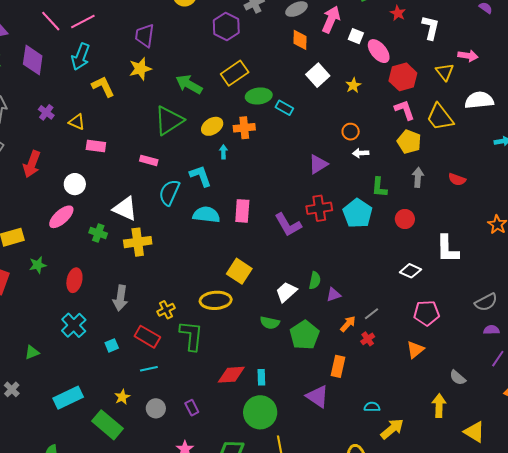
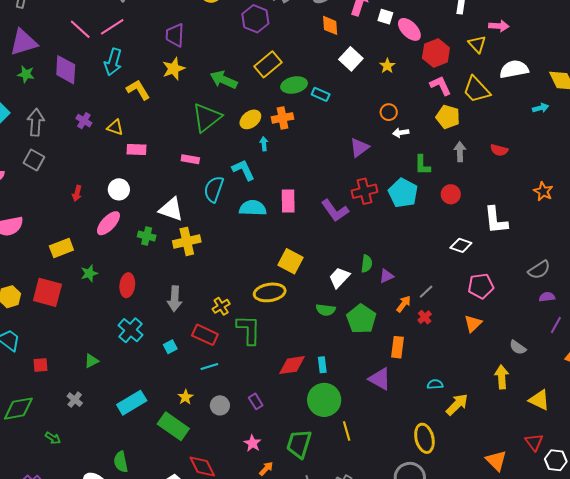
red arrow: (32, 164) -> (77, 193), moved, size x0.6

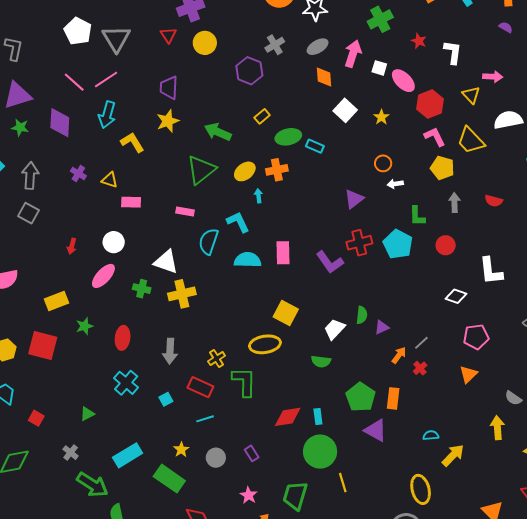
yellow rectangle: (268, 64) -> (262, 116), size x0.6
green pentagon: (361, 319) -> (361, 397), moved
red square: (41, 365) -> (36, 418), turned 35
green arrow: (53, 438) -> (92, 485), moved, size x2.0

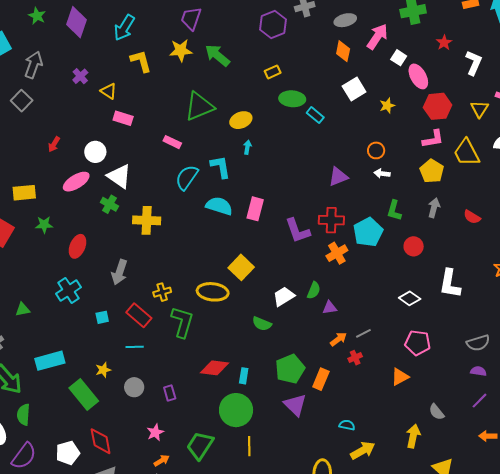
green arrow: (218, 132) -> (217, 55), moved
pink L-shape: (435, 137) -> (433, 139), turned 90
orange cross: (277, 170) -> (337, 253), moved, turned -35
white triangle: (166, 262) -> (119, 176), moved

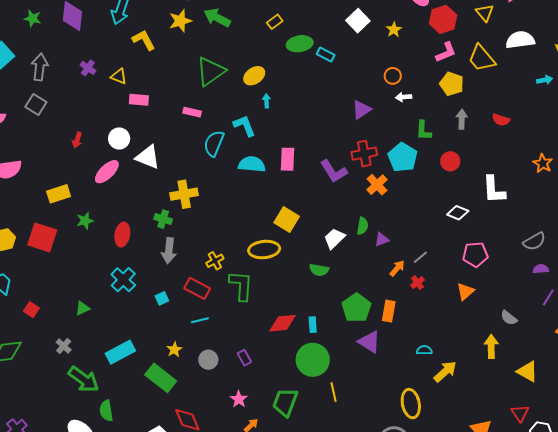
green cross: (109, 204) -> (163, 219), moved

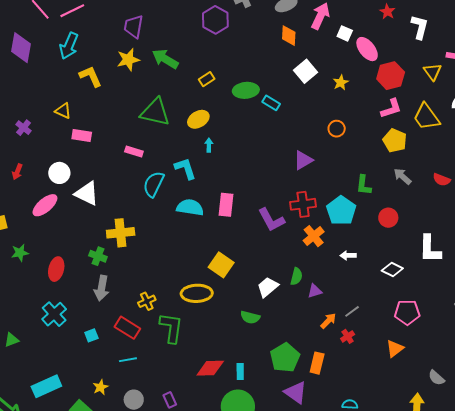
yellow rectangle: (275, 22) -> (207, 79), moved
purple cross: (88, 68) -> (23, 128), moved
green triangle: (211, 71) -> (155, 112), turned 44
white arrow: (404, 97) -> (348, 255), moved
gray arrow: (462, 119) -> (402, 176), turned -54

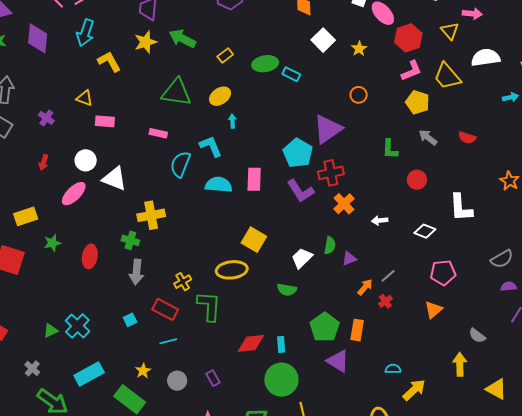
purple triangle: (303, 160) -> (328, 129), size x1.5
cyan pentagon: (341, 211) -> (298, 153), moved
cyan cross: (54, 314) -> (77, 326), moved

